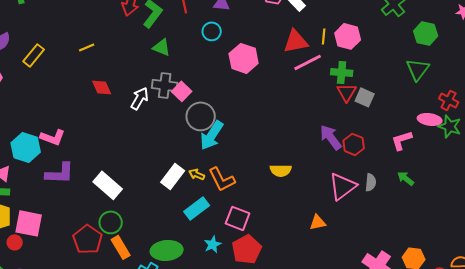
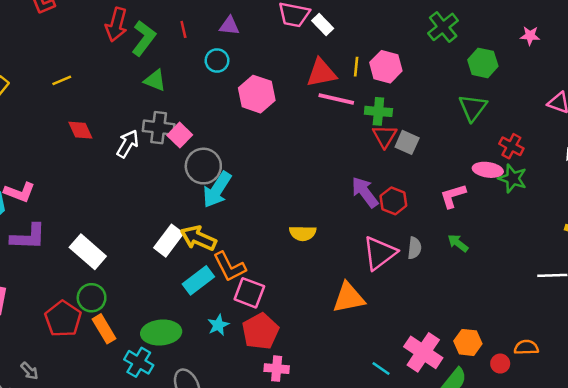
pink line: (308, 62) -> (336, 99), turned 40
yellow arrow: (197, 174) -> (198, 238), size x1.8
orange L-shape: (222, 179) -> (229, 267), moved
orange triangle: (318, 222) -> (349, 298), size x1.6

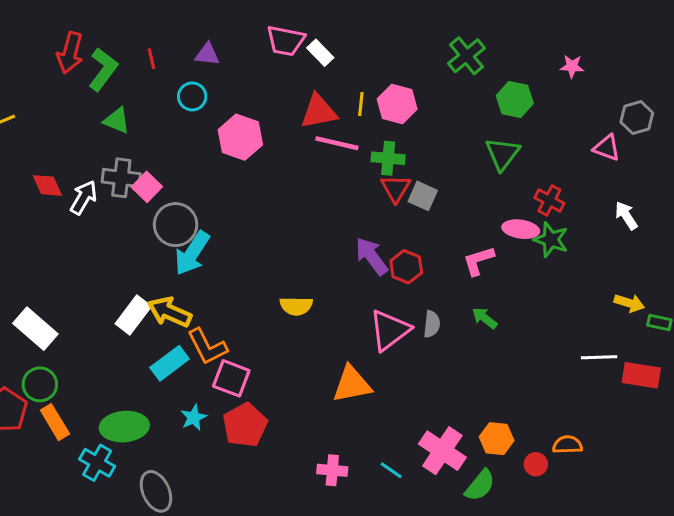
red diamond: (80, 130) -> (47, 185), moved
pink cross: (277, 369) -> (332, 470), moved

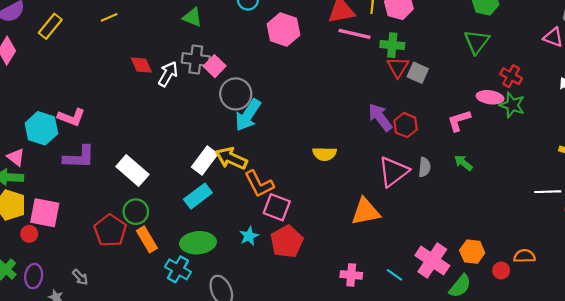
cyan rectangle: (170, 363) -> (198, 196), moved

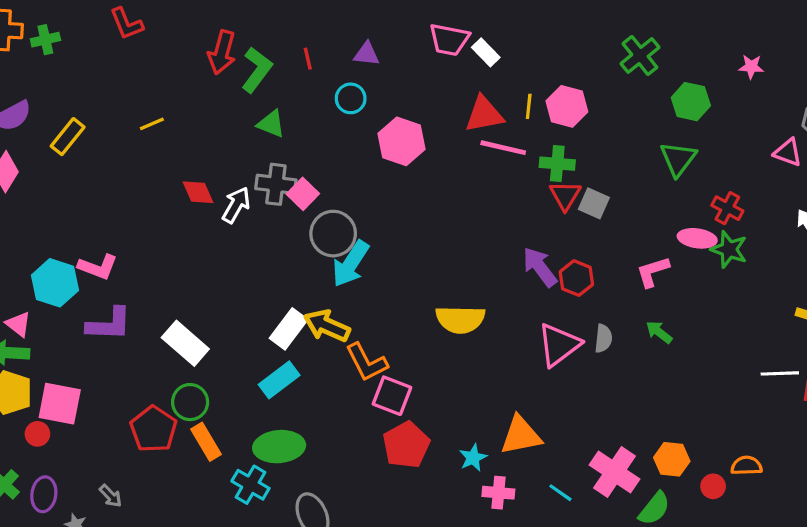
yellow semicircle: (325, 154) -> (460, 319), size x1.4
orange triangle: (366, 212) -> (521, 435), moved
cyan star: (249, 236) -> (473, 458), moved

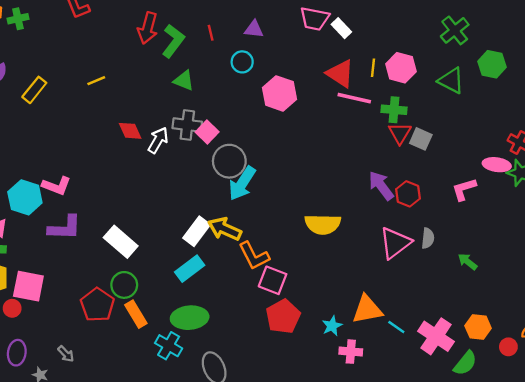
red triangle: (484, 114) -> (340, 74), turned 44
green triangle: (678, 159) -> (451, 81), moved, turned -40
green arrow: (659, 332) -> (468, 262), moved
cyan line: (560, 493) -> (396, 327), moved

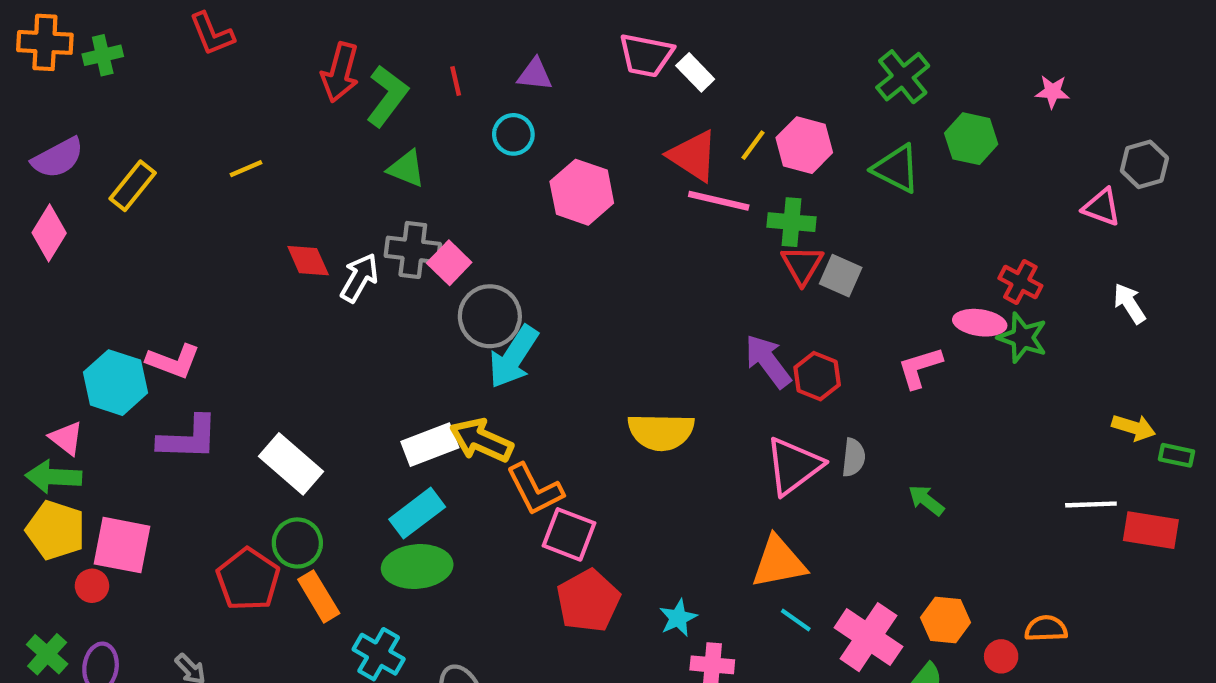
yellow line: (373, 68) -> (753, 145), turned 30
white rectangle: (197, 231) -> (430, 445), turned 32
orange triangle: (367, 309) -> (779, 562), moved
green ellipse: (190, 318) -> (417, 567), moved

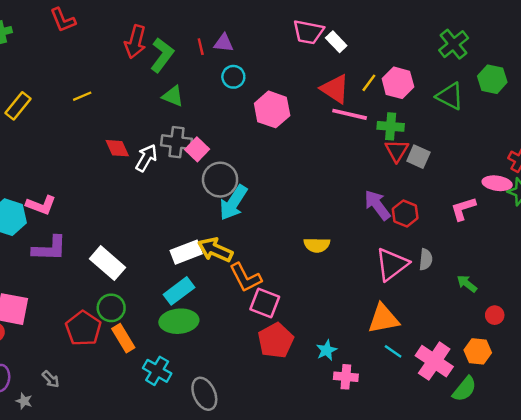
purple triangle: (535, 75) -> (224, 43), moved
yellow semicircle: (661, 432) -> (317, 245), size x0.7
red circle: (1001, 656) -> (495, 315), moved

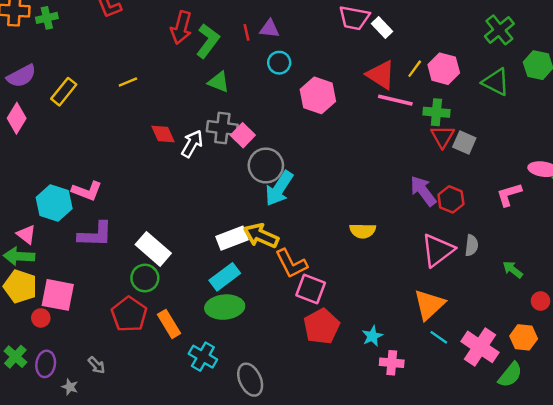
green circle: (111, 308) -> (145, 278), moved
orange triangle: (383, 319) -> (429, 305), turned -32

